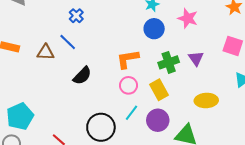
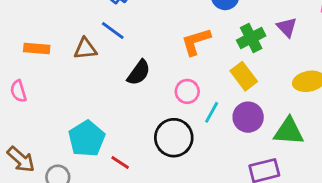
pink circle: (128, 85) -> (187, 91), moved
cyan pentagon: (20, 116) -> (87, 139), moved

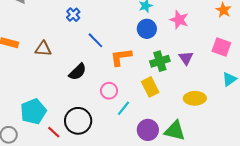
blue line: (113, 31) -> (95, 40), moved
purple circle: (248, 117) -> (148, 130), moved
black circle: (174, 138) -> (78, 121), moved

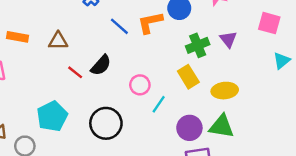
orange L-shape: (121, 57) -> (150, 23), moved
yellow ellipse: (195, 98) -> (225, 91), moved
red line: (54, 132) -> (75, 72), moved

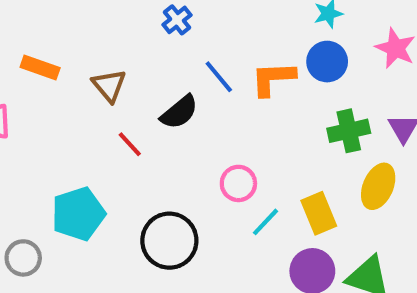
brown triangle: (58, 41) -> (109, 86), turned 42
black semicircle: (101, 65) -> (179, 112), moved
yellow rectangle: (188, 77) -> (319, 213), moved
yellow ellipse: (225, 91) -> (378, 186), moved, turned -70

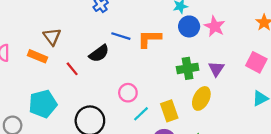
blue circle: (327, 62) -> (189, 26), moved
orange rectangle: (40, 67) -> (38, 56), moved
blue line: (219, 77) -> (121, 36), turned -36
brown triangle: (109, 86) -> (52, 37), moved

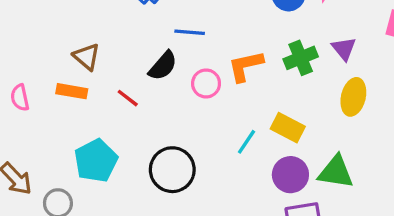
orange L-shape: (149, 39) -> (245, 66), moved
pink circle: (128, 93) -> (206, 83), moved
yellow ellipse: (201, 98) -> (353, 97), moved
yellow rectangle: (169, 111) -> (288, 128), turned -30

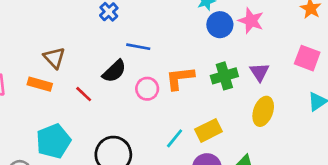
yellow rectangle: (288, 128) -> (209, 130), turned -60

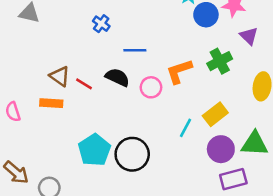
black semicircle: (114, 71) -> (117, 77), turned -100
purple triangle: (260, 72) -> (249, 36), moved
red line: (84, 94) -> (84, 84), moved
cyan pentagon: (53, 141) -> (94, 150), moved

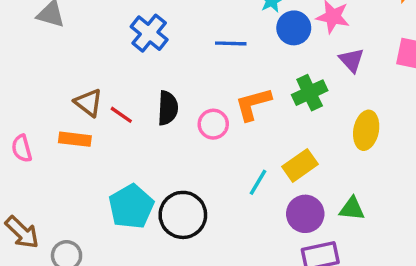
blue cross: (101, 24) -> (149, 33), size x1.5
blue line: (135, 50) -> (231, 43), moved
black semicircle: (117, 77) -> (168, 108), turned 65
green triangle: (255, 144) -> (352, 209), size x0.7

